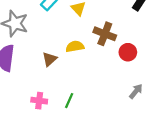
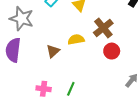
brown cross: (105, 34) -> (103, 28), turned 30
red circle: (128, 52) -> (112, 51), moved

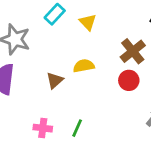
brown cross: (103, 28) -> (133, 51), moved

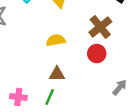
brown triangle: (55, 80) -> (57, 74), moved, turned 42

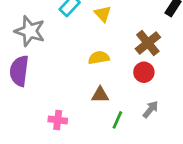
gray arrow: (120, 87) -> (151, 109), moved
green line: (50, 97) -> (117, 120), moved

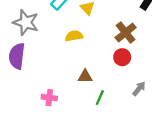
yellow semicircle: (99, 58) -> (74, 36), moved
gray arrow: (151, 109) -> (139, 89), moved

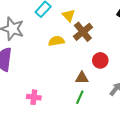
brown cross: (126, 33) -> (83, 32), moved
brown triangle: (85, 76) -> (82, 78), moved

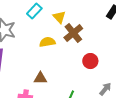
brown triangle: (82, 78) -> (40, 78), moved

